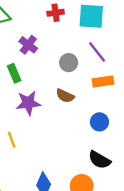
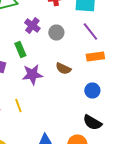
gray circle: (69, 63) -> (56, 32), moved

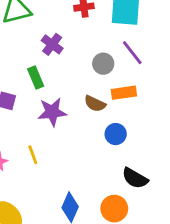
gray circle: (56, 32) -> (103, 64), moved
orange rectangle: (95, 56) -> (124, 93), moved
blue circle: (92, 90) -> (116, 134), moved

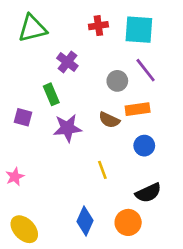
blue circle: (116, 134) -> (144, 146), moved
yellow line: (33, 155) -> (102, 170), moved
black semicircle: (135, 178) -> (148, 193), turned -55

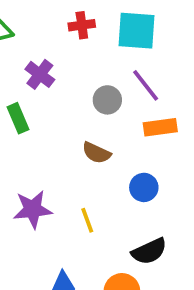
orange rectangle: (138, 109) -> (160, 127), moved
purple star: (67, 128) -> (33, 209), moved

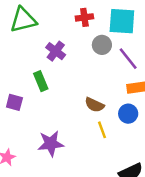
gray circle: (107, 100) -> (102, 45), moved
blue circle: (144, 187) -> (128, 114), moved
yellow line: (87, 220) -> (102, 130), moved

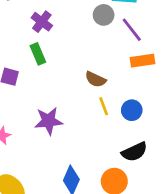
purple cross: (56, 51) -> (42, 22), moved
blue circle: (128, 114) -> (132, 110), moved

